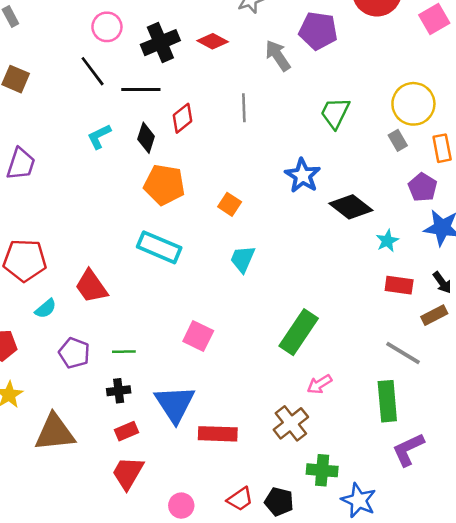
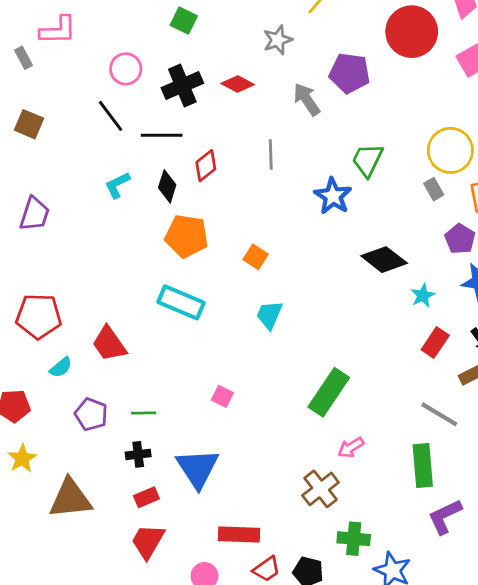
blue star: (303, 176) -> (333, 196), moved
red rectangle: (399, 285) -> (435, 342), turned -64
pink square: (198, 336) -> (222, 396), size x0.7
red rectangle: (218, 434) -> (239, 535), moved

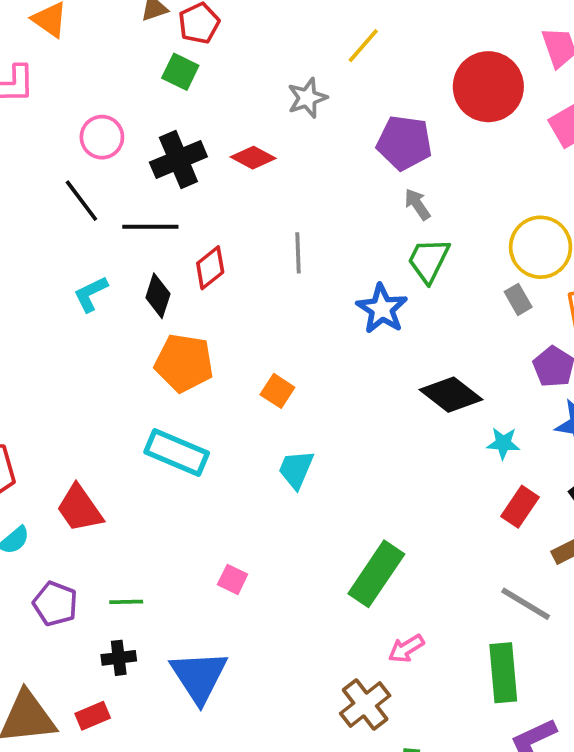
gray arrow: (307, 99) -> (417, 204), moved, size x0.7
cyan star: (423, 295) -> (503, 443), turned 30
red rectangle: (146, 497) -> (93, 716), moved

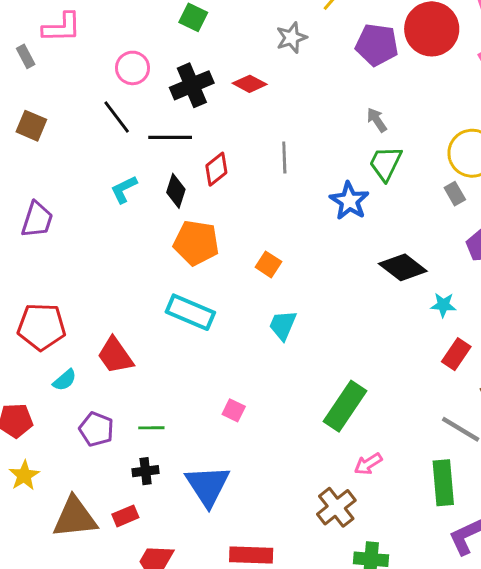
purple pentagon: (404, 143) -> (377, 45), moved

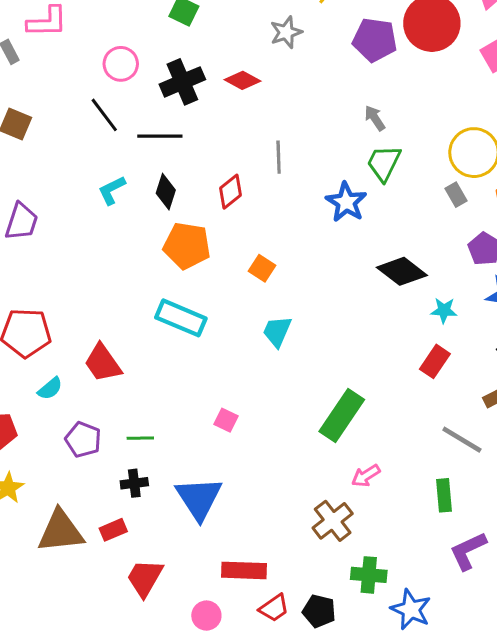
red diamond: (216, 169) -> (230, 192), moved
red rectangle: (456, 354) -> (435, 361), moved
green rectangle: (443, 483) -> (444, 495), size x0.7

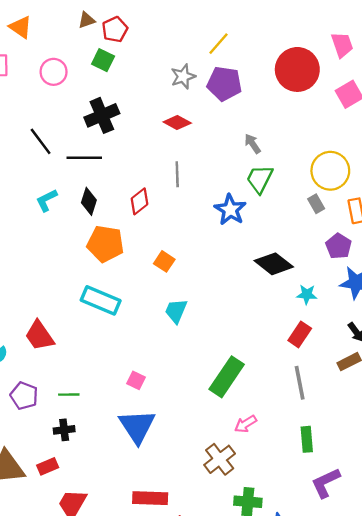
purple pentagon: (375, 40) -> (224, 84), moved
pink circle: (121, 64) -> (54, 72), moved
red diamond: (243, 80) -> (177, 122), moved
gray line: (462, 440) -> (300, 383), moved, turned 48
blue triangle: (199, 498) -> (137, 426), moved

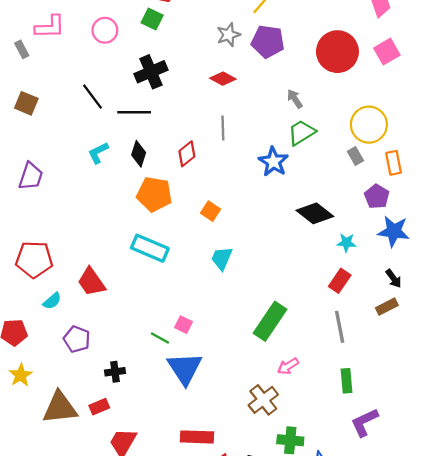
red circle: (297, 69) -> (337, 52), moved
green trapezoid: (260, 179) -> (301, 132), turned 32
green line: (69, 395) -> (160, 338), moved, turned 30

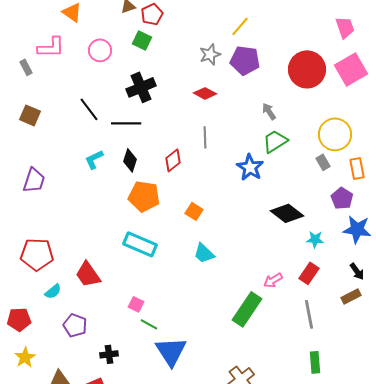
pink square: (387, 52) -> (351, 69), size x1.4
cyan trapezoid: (222, 258) -> (204, 253), turned -70
pink square: (184, 325) -> (136, 304), moved
pink arrow: (288, 366) -> (273, 280), moved

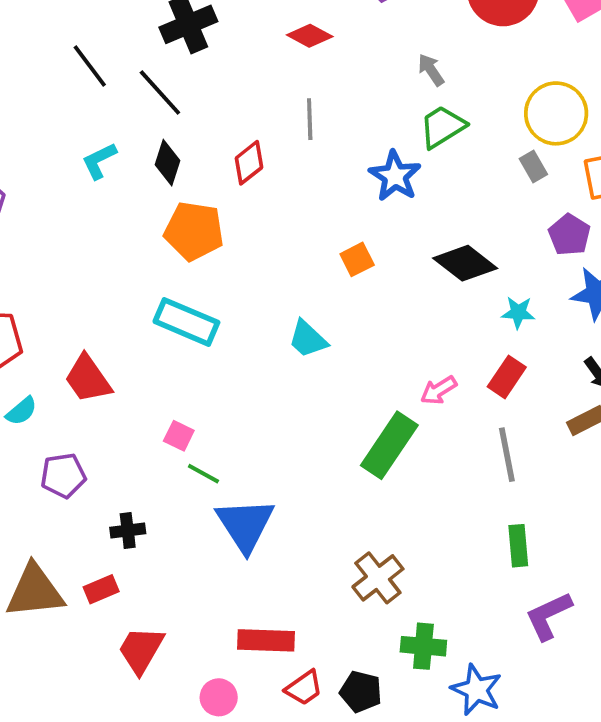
black line: (126, 123) -> (160, 93), turned 48
orange square: (194, 211) -> (357, 259), moved, turned 30
purple pentagon: (75, 325) -> (63, 476), turned -30

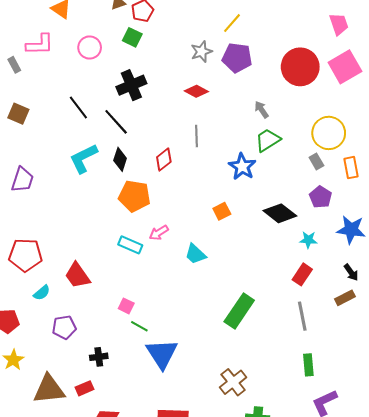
cyan L-shape: (99, 161) -> (83, 158), size x1.5
purple pentagon: (569, 235) -> (321, 197), moved
cyan rectangle: (186, 322) -> (130, 245), size x0.7
pink arrow: (439, 390) -> (159, 233), moved

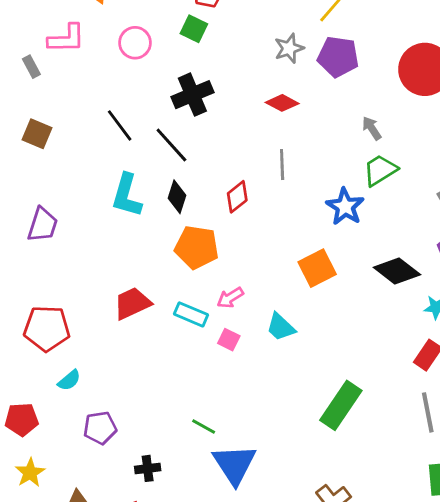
cyan L-shape: (83, 158) -> (127, 195), turned -48
orange square: (222, 211) -> (317, 268), size x1.5
red trapezoid: (77, 275) -> (132, 303), moved, turned 100
pink square: (126, 306) -> (229, 340), moved

